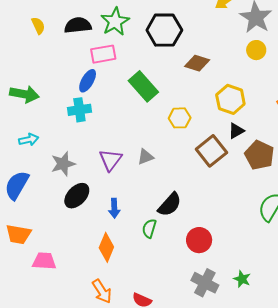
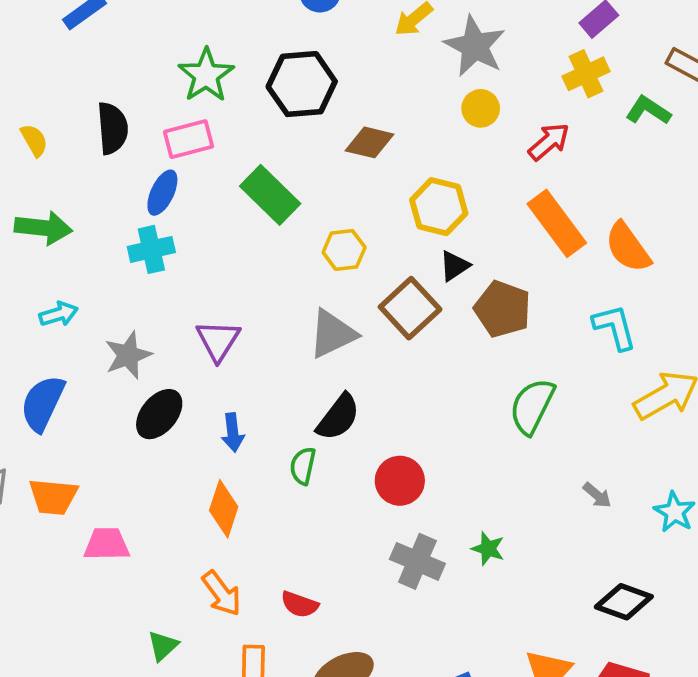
black semicircle: (78, 25) -> (112, 128), moved, turned 96
yellow semicircle: (38, 26) -> (34, 140), moved
gray triangle: (145, 157) -> (332, 334), moved, size x1.6

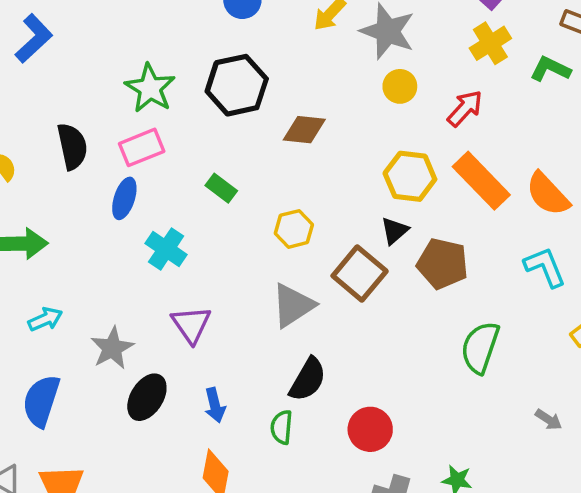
green rectangle: (270, 195) -> (221, 188), size x0.6
yellow hexagon: (439, 207) -> (410, 176), moved
cyan cross: (151, 249) -> (166, 249), moved, turned -36

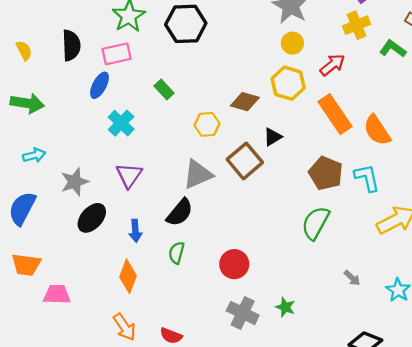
brown diamond: (304, 130) -> (245, 102), moved
yellow hexagon: (410, 176) -> (288, 83), moved
brown pentagon: (443, 264) -> (326, 173), moved
black semicircle: (308, 379) -> (180, 212), moved

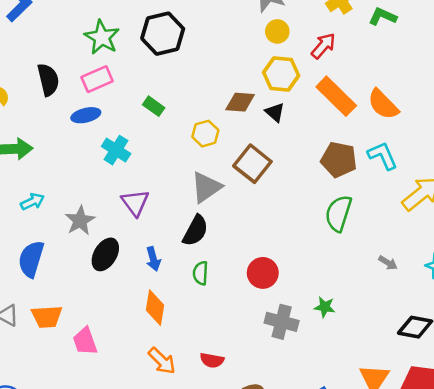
blue ellipse: (99, 85) -> (86, 115), turned 60
black triangle: (273, 137) -> (275, 112), moved, turned -36
pink trapezoid: (57, 294) -> (85, 341), turned -100

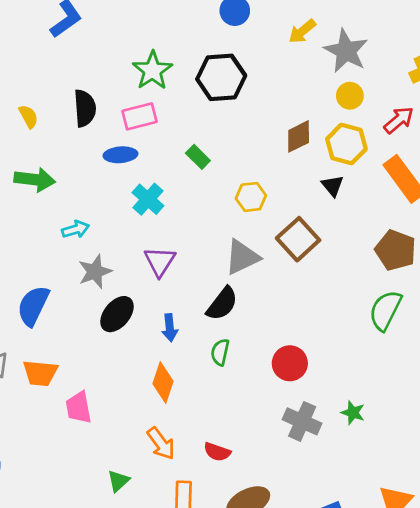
brown diamond: (240, 102) -> (299, 136), moved, turned -40
cyan arrow: (32, 202) -> (75, 229), moved

